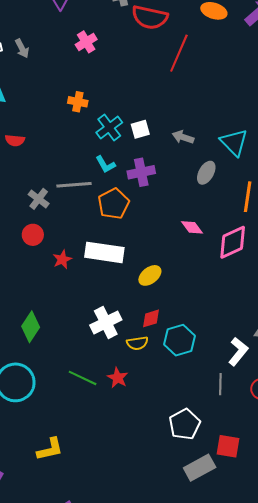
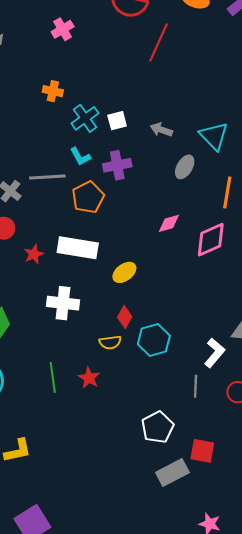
pink diamond: (192, 227) -> (169, 223), turned -70
red diamond: (151, 318) -> (125, 317), turned -45
white cross: (106, 322) -> (63, 303), moved, turned 32
green line: (83, 378) -> (53, 377), turned 56

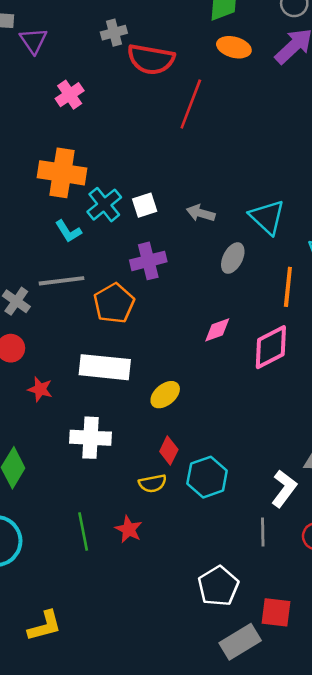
orange cross: (53, 91) -> (62, 173), size x1.8
cyan L-shape: (80, 157) -> (68, 231), moved
red star: (34, 254) -> (40, 389), moved, turned -30

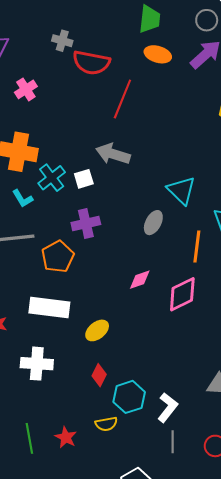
gray cross: (114, 33) -> (62, 41), turned 30
gray arrow: (201, 213) -> (113, 154), moved, size x1.5
yellow semicircle: (153, 483) -> (106, 424), moved
white L-shape: (284, 489) -> (168, 407), moved

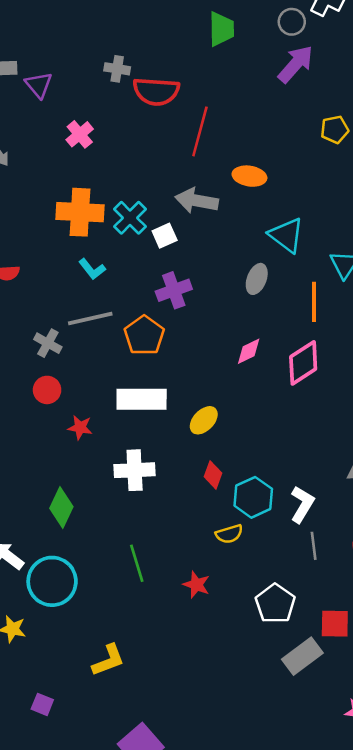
orange ellipse: (158, 54) -> (249, 176), moved
cyan cross: (52, 178) -> (130, 218), moved
red star: (66, 437) -> (196, 585), moved

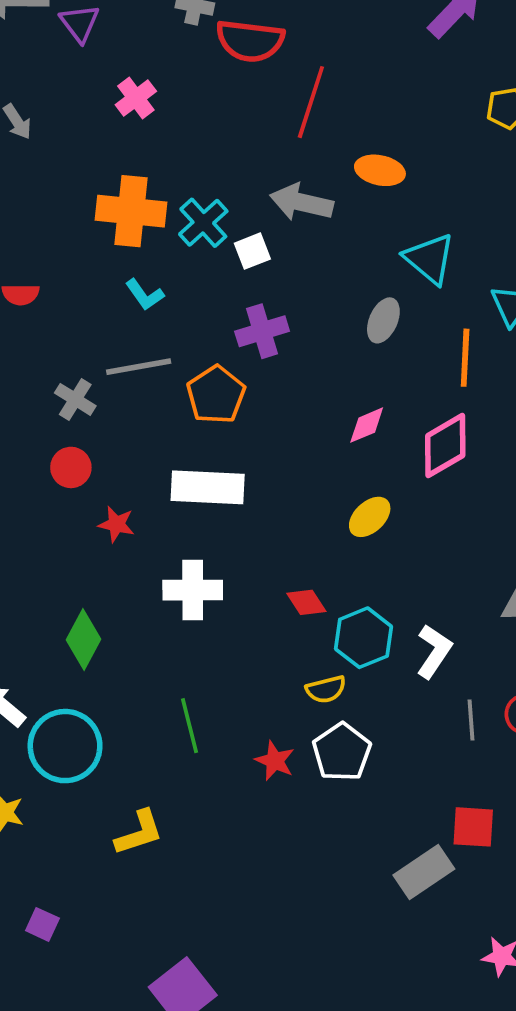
yellow ellipse: (204, 420) -> (370, 517), moved
red diamond: (213, 475) -> (306, 602), turned -56
gray line: (314, 546) -> (471, 720), moved
white pentagon: (275, 604) -> (342, 752), moved
yellow L-shape: (108, 660) -> (139, 833), moved

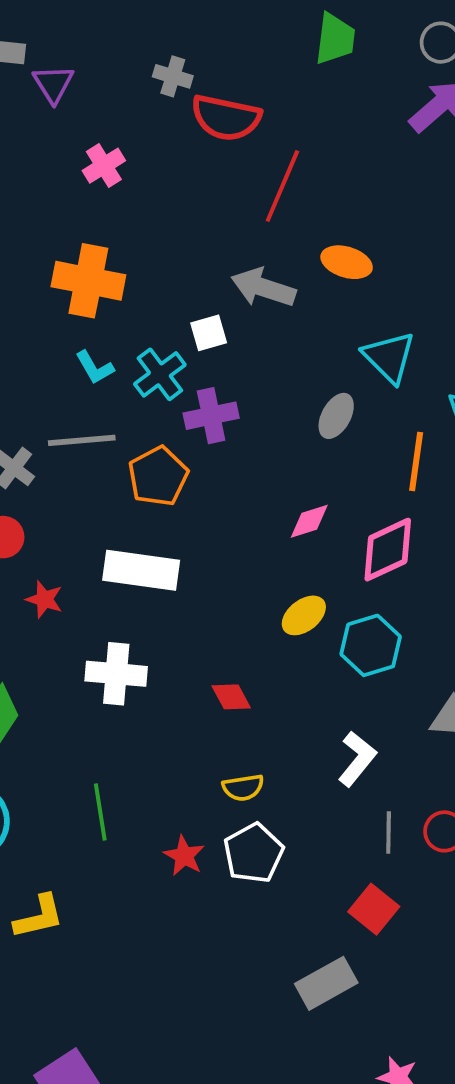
cyan cross: (203, 223) -> (160, 374), moved
cyan hexagon: (363, 638) -> (371, 645), moved
red square: (473, 827) -> (374, 909), moved, turned 30

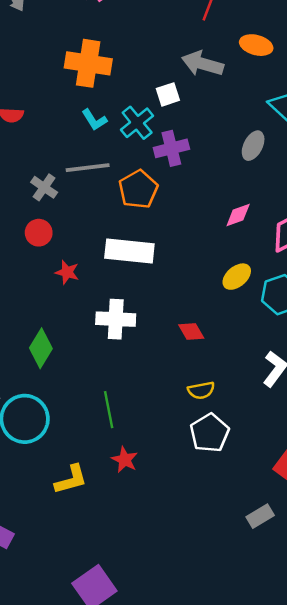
red star: (184, 856) -> (125, 460), moved
gray rectangle: (326, 983) -> (260, 516), size x0.7

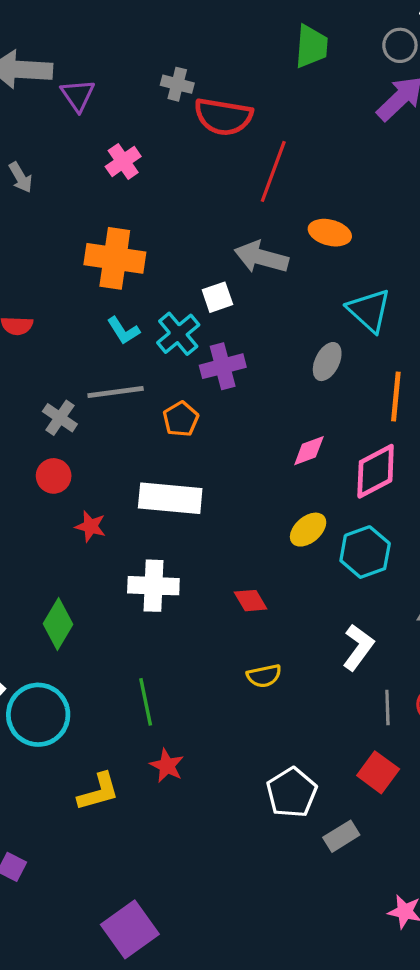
orange pentagon: (138, 189) -> (181, 419), size x0.7
white pentagon: (210, 433) -> (292, 793), moved

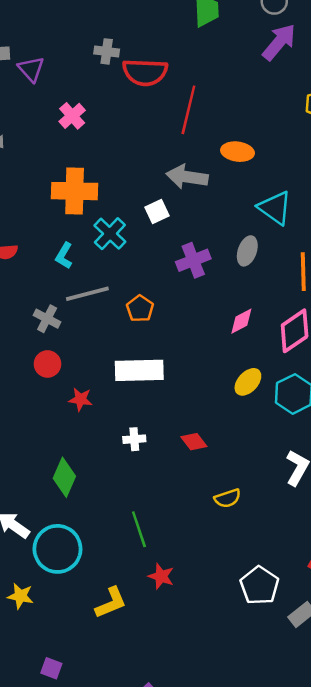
cyan L-shape: (123, 331) -> (64, 256), moved, turned 70
cyan cross: (178, 334) -> (110, 234), moved
purple cross: (223, 366) -> (193, 260), moved
white cross: (153, 586) -> (134, 439), size x0.6
red diamond: (251, 601) -> (194, 442), moved

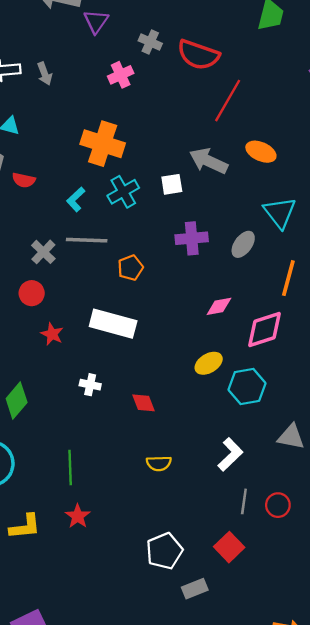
gray cross: (107, 51) -> (150, 42), moved

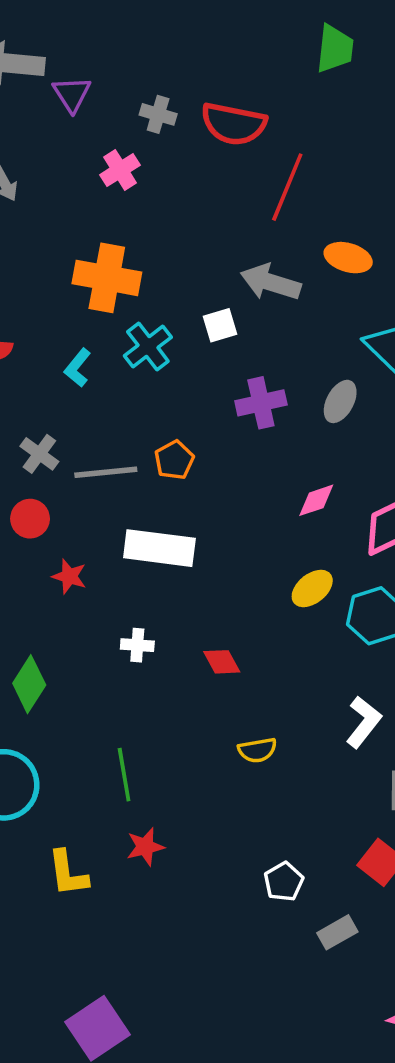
gray line: (87, 240) -> (106, 472), moved
red star: (78, 516) -> (145, 847), turned 30
yellow L-shape: (25, 527) -> (68, 873), turned 96
white pentagon: (164, 551) -> (284, 882), size x0.7

